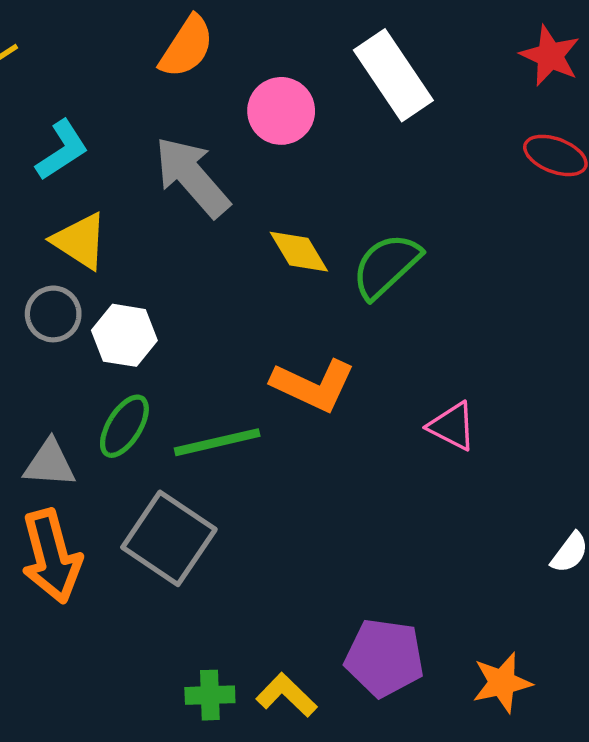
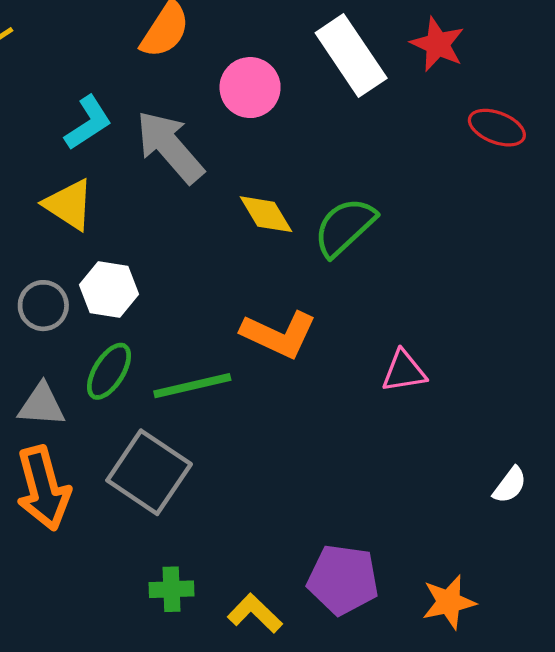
red star: (550, 56) -> (438, 44), moved
cyan L-shape: (62, 150) -> (88, 123), moved
gray circle: (53, 314) -> (43, 306), moved
pink triangle: (452, 426) -> (404, 371), turned -36
green cross: (210, 695) -> (172, 589), moved

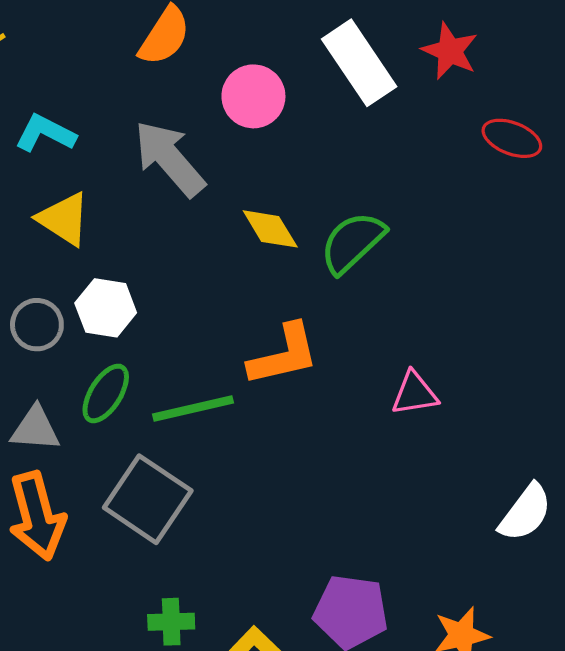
cyan L-shape: (88, 123) -> (45, 133), moved, turned -120
orange L-shape: (279, 334) -> (284, 355), turned -38
white semicircle: (510, 485) -> (525, 513), size x1.5

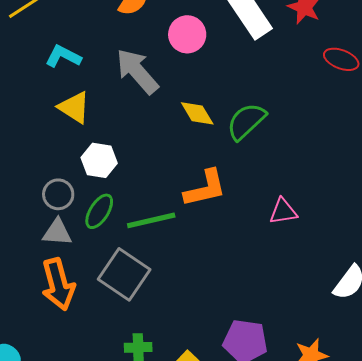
gray circle: (37, 325) -> (58, 194), moved

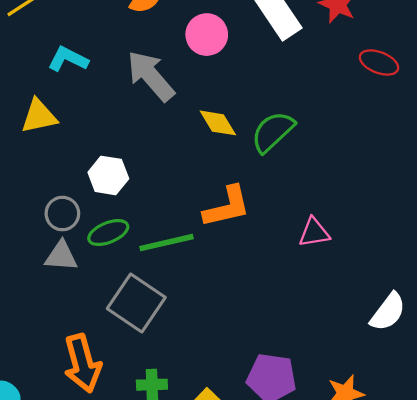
yellow triangle: (74, 107) -> (39, 116), moved, turned -45
green ellipse: (99, 211) -> (108, 233), turned 36
orange arrow: (58, 284) -> (83, 363), moved

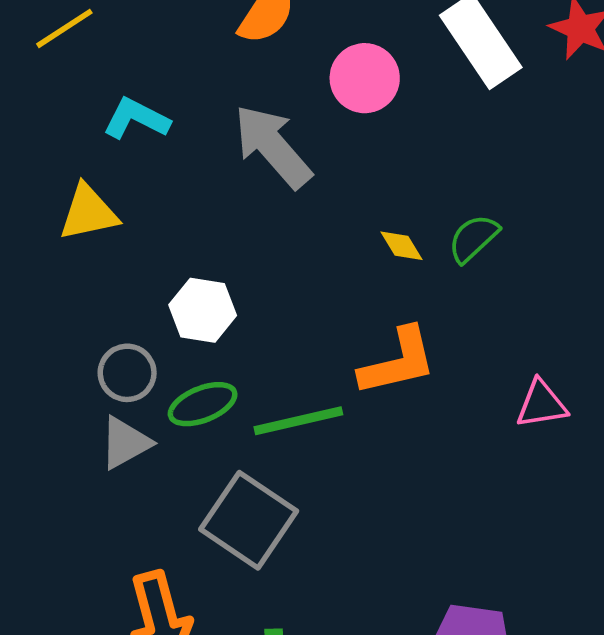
yellow diamond: (218, 123) -> (402, 246), moved, size x0.7
green semicircle: (273, 132) -> (473, 238), size x0.7
gray triangle: (61, 256) -> (125, 443), turned -33

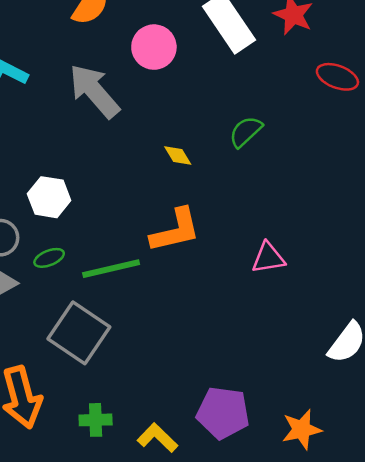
green semicircle: (473, 238) -> (246, 132), moved
green ellipse: (203, 404) -> (49, 258), size x0.7

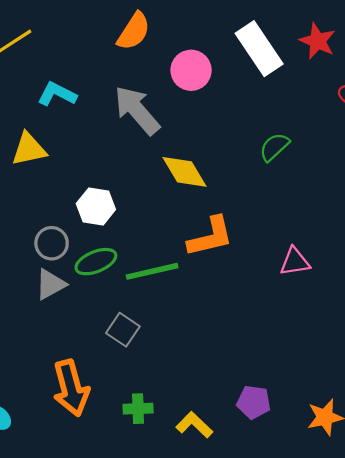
yellow diamond: (178, 155) -> (185, 172), moved, size x1.8
green ellipse: (49, 258) -> (96, 262), size x1.5
gray square: (79, 333) -> (123, 330), size x0.6
purple pentagon: (223, 413) -> (254, 402), size x0.7

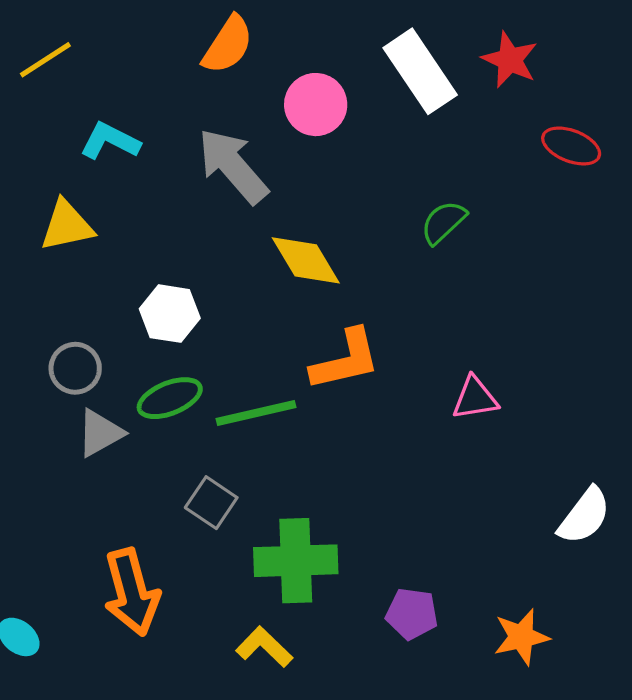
gray circle: (52, 243) -> (75, 368), moved
green cross: (138, 409) -> (296, 561), moved, size x1.8
yellow L-shape: (194, 425) -> (264, 647), moved

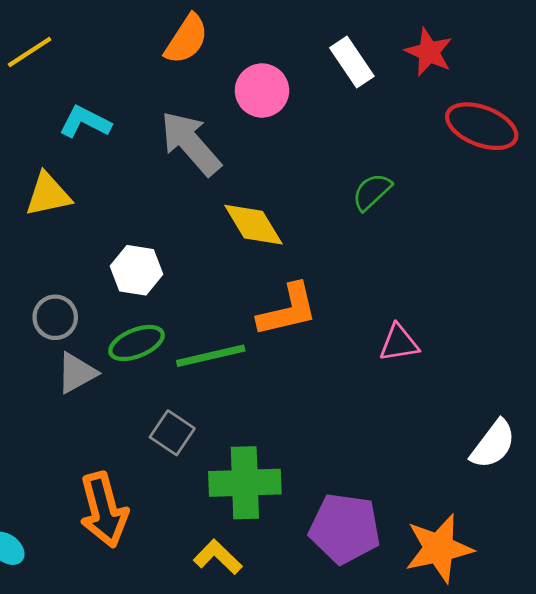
white rectangle: (420, 71) -> (352, 62), size x0.7
red ellipse: (571, 146) -> (482, 126), size x1.4
purple pentagon: (412, 614) -> (345, 528), size x1.6
orange star: (521, 637) -> (439, 548), size x1.4

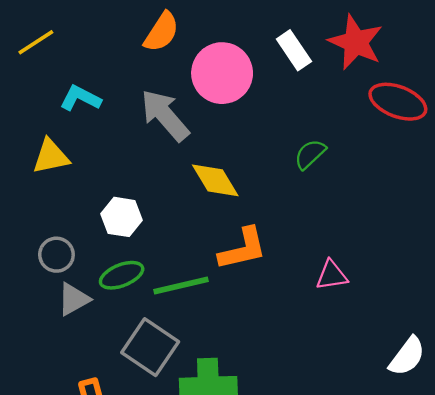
red star: (429, 52) -> (356, 42), size x1.4
pink circle: (262, 91) -> (222, 73), size x1.4
gray square: (172, 433) -> (150, 347), size x1.6

